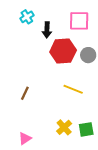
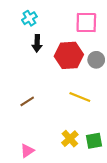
black arrow: (47, 30) -> (37, 43), moved
brown line: (25, 93) -> (27, 101), turned 32

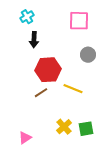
red hexagon: (69, 55) -> (48, 70), moved
brown line: (27, 101) -> (41, 93), moved

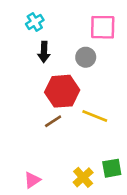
gray circle: (88, 55) -> (86, 57), moved
yellow cross: (64, 127) -> (83, 177), moved

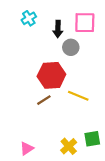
black arrow: (44, 52) -> (58, 29), moved

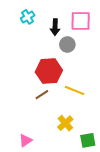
green square: (92, 139) -> (88, 140), moved
yellow cross: (69, 146) -> (65, 123), moved

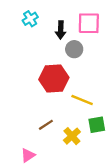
brown line: (42, 95) -> (46, 125), moved
green square: (88, 140) -> (97, 125), moved

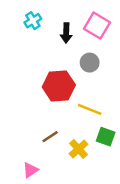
pink square: (89, 23) -> (97, 26), turned 30
gray circle: (74, 49) -> (90, 63), moved
green square: (97, 125) -> (106, 137), turned 30

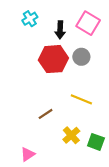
red hexagon: (59, 86) -> (53, 59), moved
brown line: (50, 137) -> (46, 114), moved
green square: (106, 137) -> (96, 142), moved

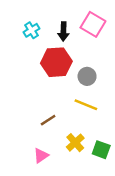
cyan cross: (30, 19) -> (32, 30), moved
gray circle: (81, 57) -> (87, 76), moved
pink triangle: (28, 154) -> (41, 156), moved

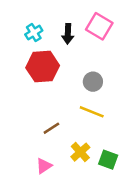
red hexagon: (56, 62) -> (43, 67), moved

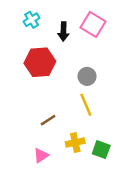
cyan cross: (34, 33) -> (32, 20), moved
yellow line: (92, 112) -> (86, 105), turned 45
yellow cross: (80, 152) -> (75, 143), turned 30

